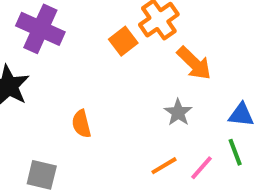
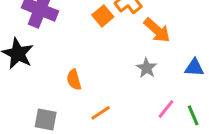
green line: (235, 152) -> (193, 115), moved
orange line: (164, 166) -> (101, 113), moved

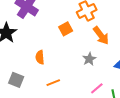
orange square: (103, 16) -> (66, 29), moved

